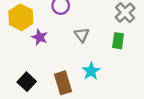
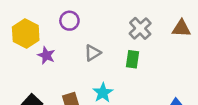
gray triangle: (82, 35) -> (93, 53), turned 35

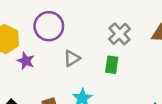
purple circle: (69, 21) -> (49, 26), size x1.5

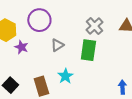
green rectangle: (112, 65) -> (88, 50), size x1.5

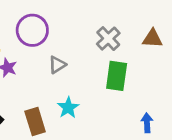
green rectangle: (88, 50) -> (117, 76), moved

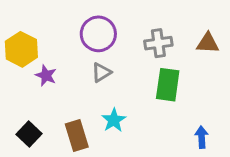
purple circle: (32, 30) -> (98, 34), moved
gray cross: (108, 39) -> (158, 43), turned 35

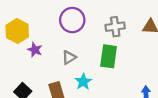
gray triangle: (101, 72) -> (69, 57), moved
green rectangle: (168, 85) -> (109, 56), moved

